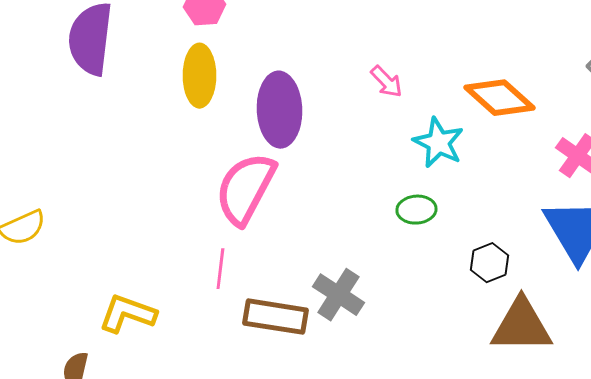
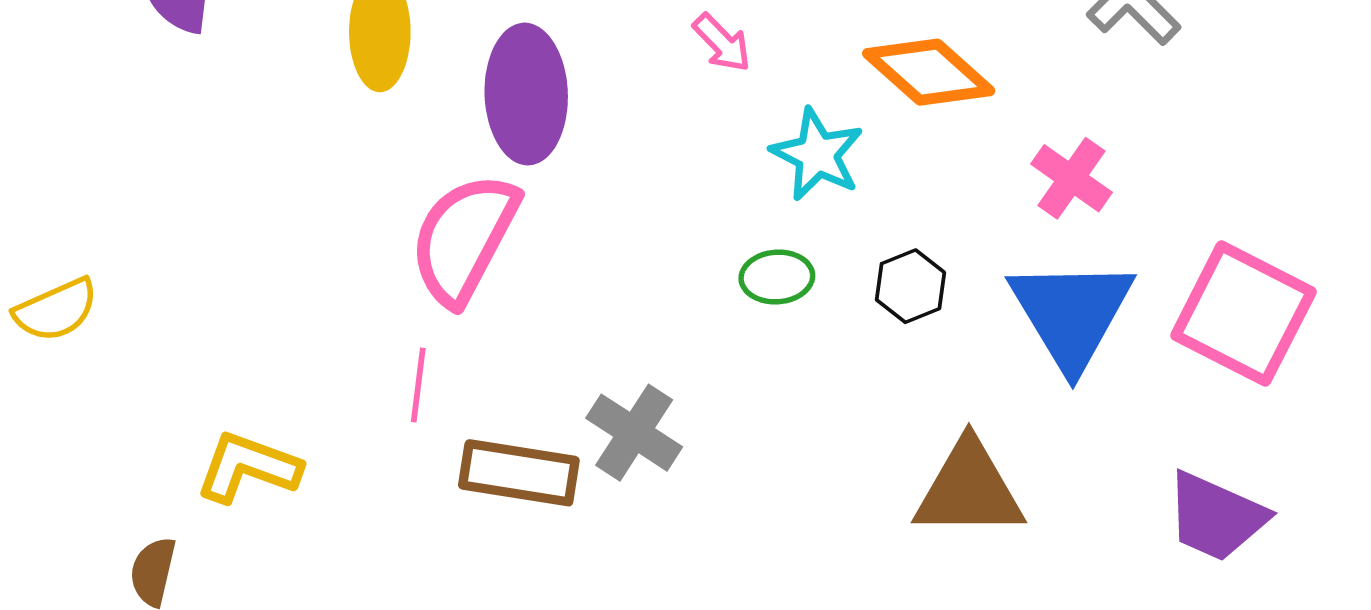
black hexagon: (489, 263) -> (910, 286), moved

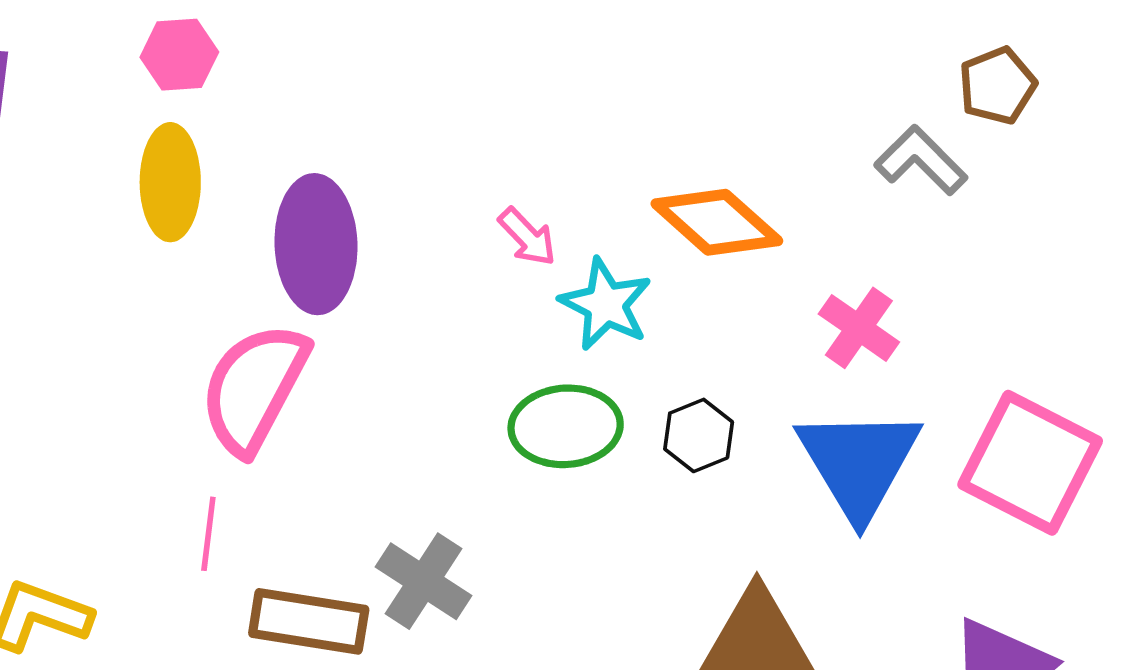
pink arrow: (722, 43) -> (527, 237), moved
green ellipse: (777, 277) -> (566, 426), size x1.5

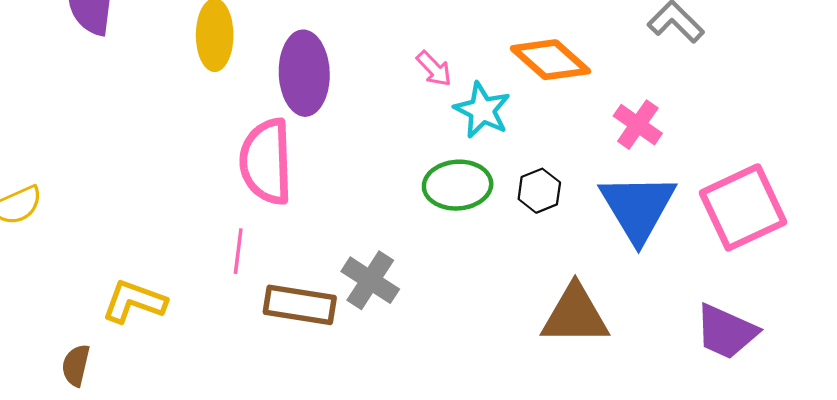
pink semicircle: (254, 388) -> (266, 162), turned -30
pink square: (1030, 463) -> (743, 207), turned 38

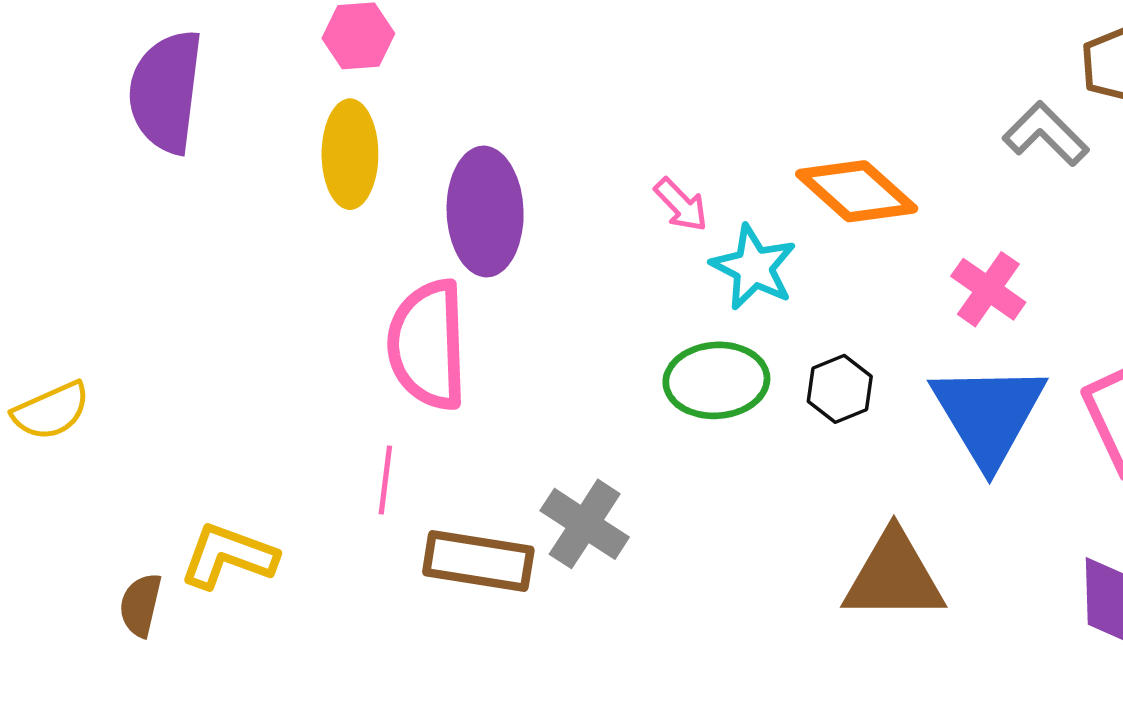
brown semicircle: (76, 365) -> (141, 605), moved

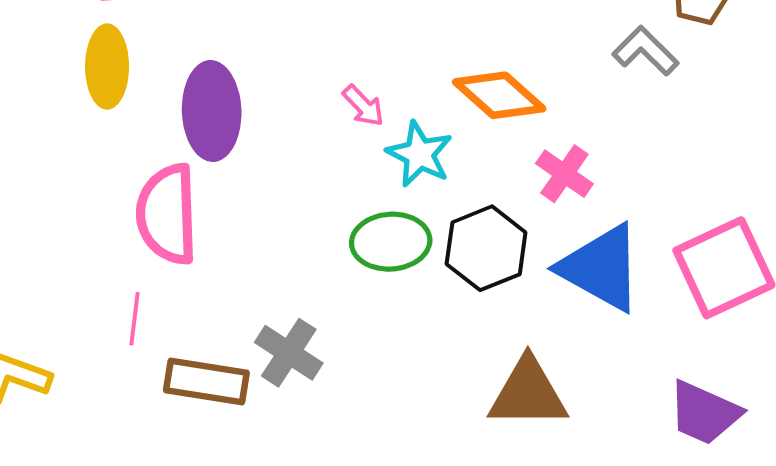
pink cross: (988, 289) -> (564, 174), moved
black hexagon: (840, 389) -> (486, 248), size x1.6
blue triangle: (988, 414) -> (601, 268), turned -30

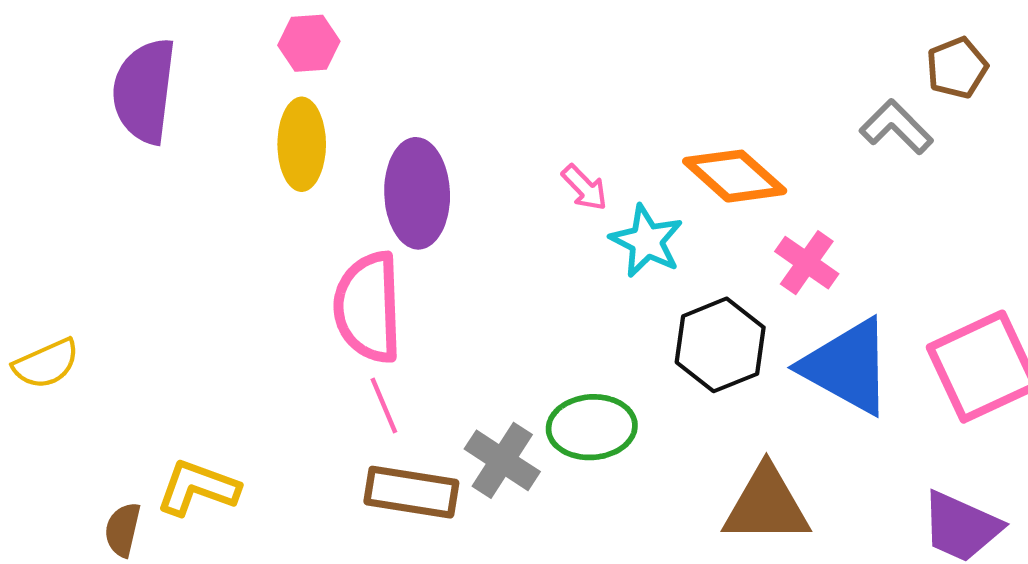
green ellipse: (391, 242) -> (592, 427), moved
pink line: (135, 319) -> (384, 406), moved, turned -30

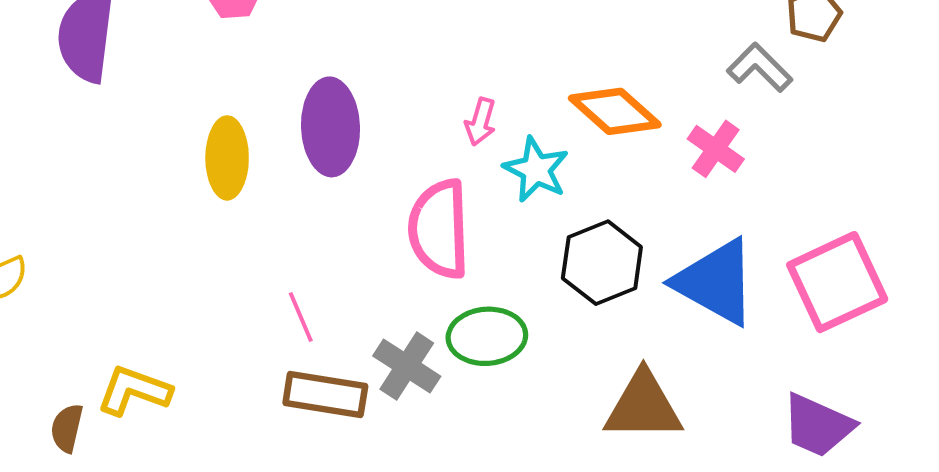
yellow ellipse: (302, 144) -> (227, 158), moved
pink arrow: (585, 188) -> (480, 122), turned 60
pink cross: (807, 263) -> (716, 149), moved
pink semicircle: (368, 307) -> (439, 229), moved

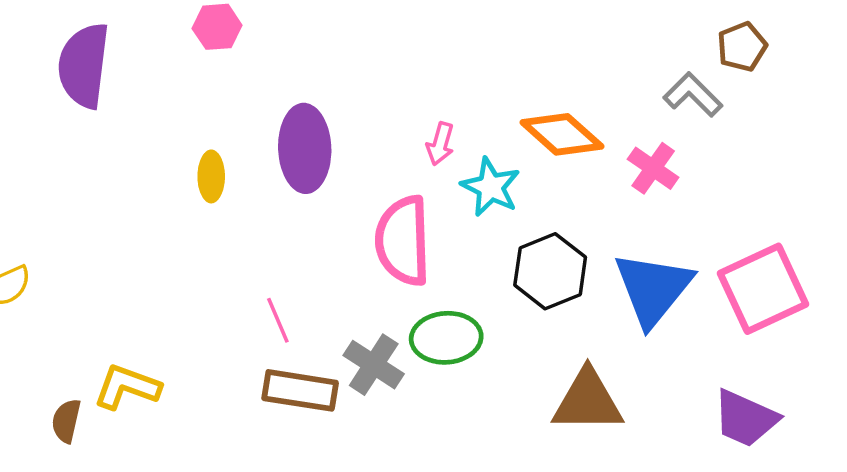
yellow ellipse: (227, 158) -> (211, 176), size x0.7
blue triangle: (716, 282) -> (653, 289), turned 40

